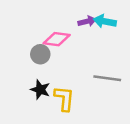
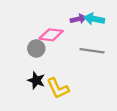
gray line: (107, 78) -> (92, 51), moved
yellow L-shape: (64, 98) -> (58, 88), turned 150

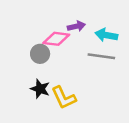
purple arrow: (78, 19) -> (76, 26), moved
cyan arrow: (94, 19) -> (106, 35), moved

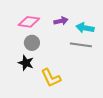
pink diamond: (56, 39) -> (29, 22), moved
black star: (40, 89) -> (26, 63), moved

